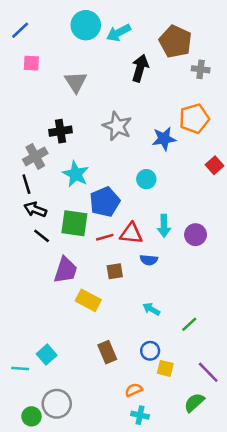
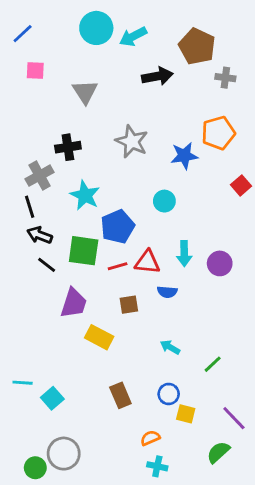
black arrow: (140, 68) -> (157, 76), turned 64
cyan line: (20, 368) -> (23, 383), moved

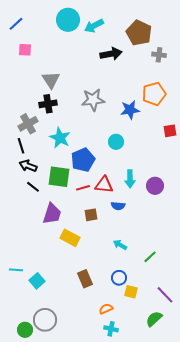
gray triangle: (85, 92) -> (51, 80), moved
gray star: (132, 141) -> (93, 100), turned -30
red square: (241, 185) -> (170, 131), turned 32

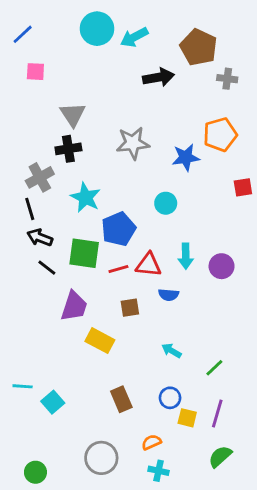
purple line: (165, 295) -> (217, 414), moved, turned 60
gray circle: (45, 320) -> (101, 458), moved

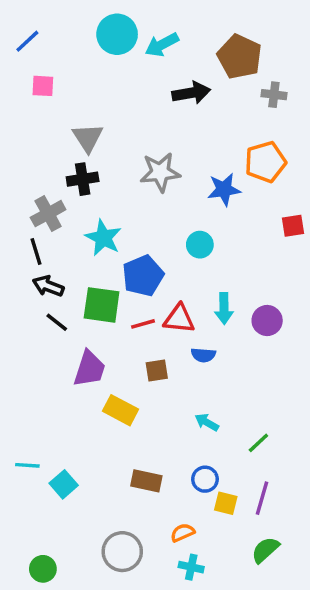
brown rectangle: (121, 399) -> (146, 481), turned -55

